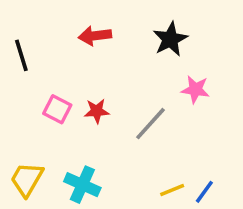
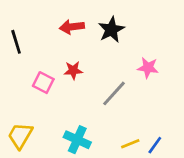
black star: (170, 39) -> (111, 30), moved
red star: (97, 111) -> (73, 70), moved
cyan cross: (82, 185) -> (77, 140), moved

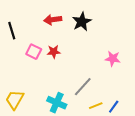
pink star: (148, 68) -> (113, 59), moved
pink square: (43, 83) -> (34, 52), moved
gray line: (114, 93) -> (83, 87), moved

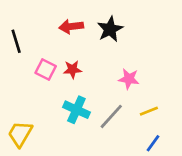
pink star: (113, 59) -> (129, 79), moved
cyan cross: (57, 103) -> (76, 110), moved
yellow line: (96, 106) -> (149, 111), moved

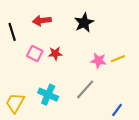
red arrow: (71, 27) -> (42, 21), moved
cyan cross: (76, 110) -> (48, 95), moved
yellow line: (149, 111) -> (118, 59), moved

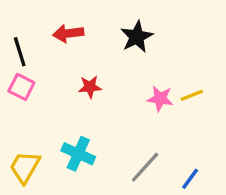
pink square: (35, 53) -> (21, 87), moved
gray line: (85, 89) -> (145, 167), moved

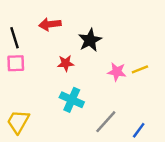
black star: (137, 37) -> (90, 40), moved
pink square: (21, 87) -> (16, 63), turned -30
cyan cross: (78, 154) -> (72, 100), moved

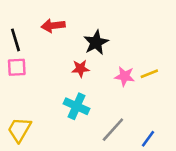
red star: (66, 63) -> (80, 69), moved

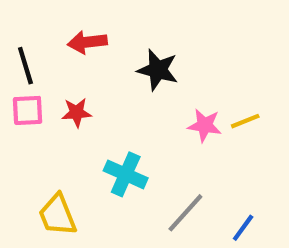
black star: (96, 43) -> (158, 70), turned -30
red star: (80, 69) -> (77, 113), moved
yellow trapezoid: (19, 130) -> (57, 215), moved, turned -52

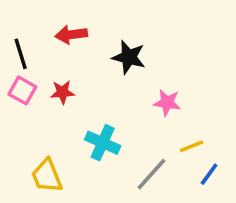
pink square: (28, 110) -> (22, 90), turned 32
yellow line: (245, 121) -> (192, 146), moved
blue line: (243, 228) -> (209, 174), moved

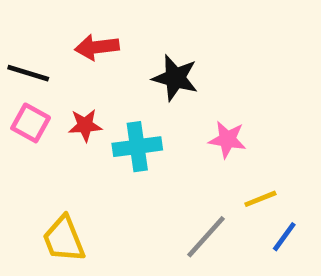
black line: (21, 54) -> (28, 73), turned -56
cyan cross: (103, 143) -> (137, 147), moved, turned -32

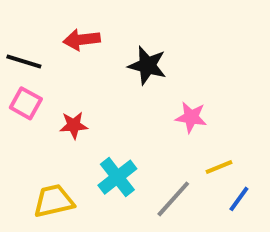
red star: (85, 125) -> (74, 125), moved
cyan cross: (137, 147) -> (117, 177), moved, turned -30
yellow trapezoid: (64, 239) -> (54, 201), turned 99

